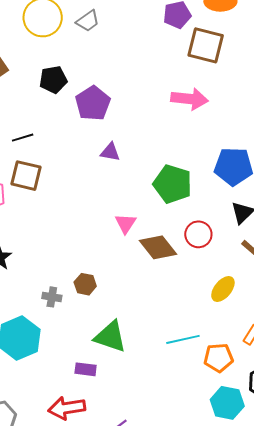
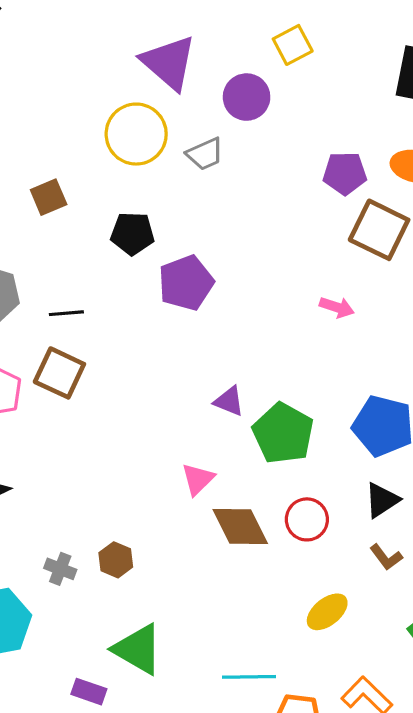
pink arrow: (189, 99) -> (337, 307), size x0.6
purple triangle: (110, 152) -> (229, 401), moved

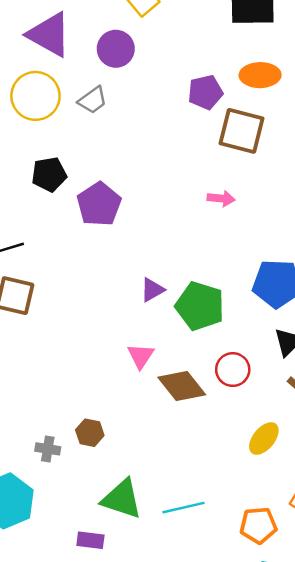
purple triangle: (229, 401) -> (152, 290), turned -40
cyan line: (249, 677) -> (183, 508), moved

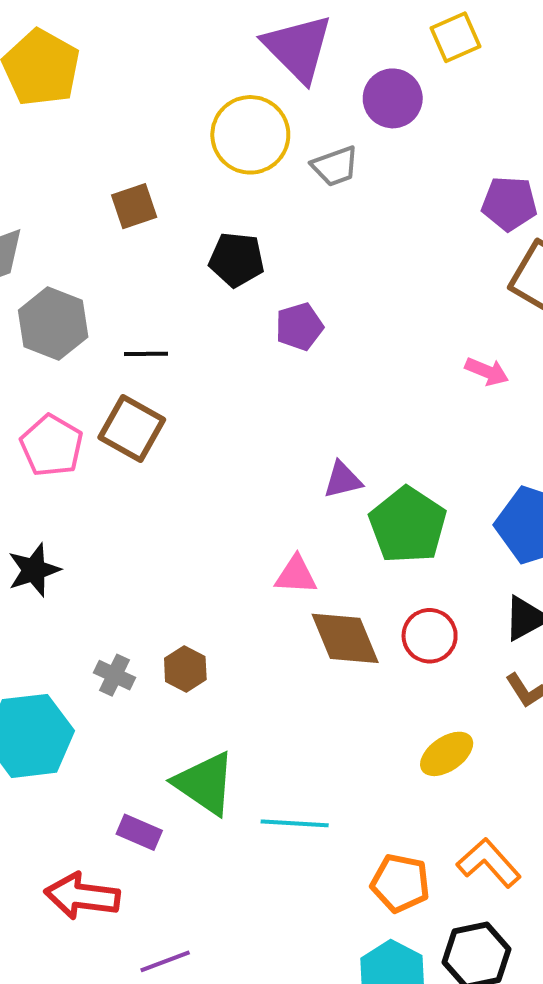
purple pentagon: (99, 204) -> (299, 327), size x0.7
pink triangle: (141, 356) -> (296, 575), turned 44

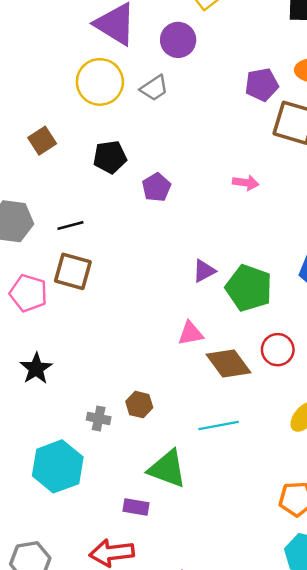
pink arrow: (487, 371) -> (246, 183), moved
cyan line: (295, 823) -> (219, 426), moved

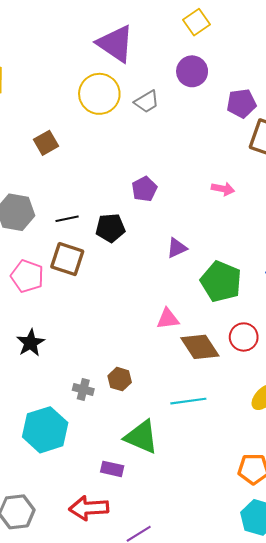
purple circle: (178, 40) -> (192, 71), moved
black pentagon: (110, 157) -> (110, 228), moved
purple triangle: (204, 271) -> (177, 248), moved

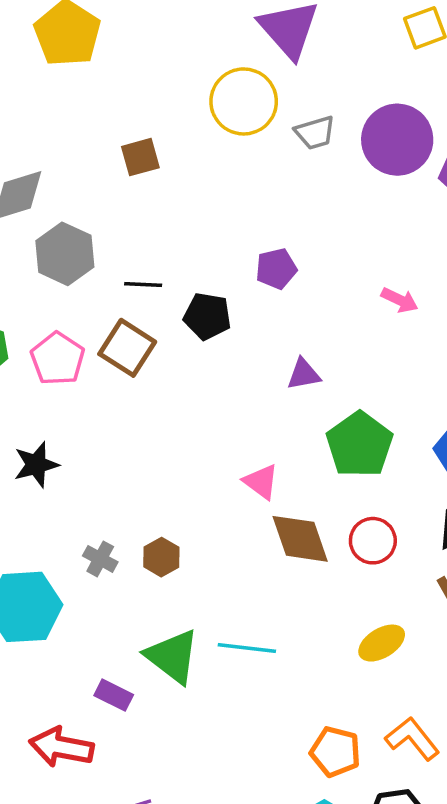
purple circle: (192, 71) -> (397, 140), moved, size x1.4
pink triangle: (168, 319) -> (261, 482), turned 30
cyan line: (188, 401) -> (247, 648), moved

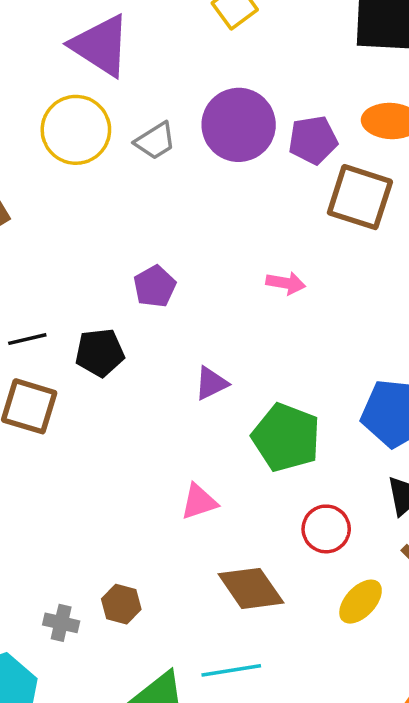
pink triangle: (261, 482) -> (199, 502), turned -39
brown diamond: (300, 539) -> (251, 588), moved
yellow ellipse: (382, 643) -> (361, 602), moved

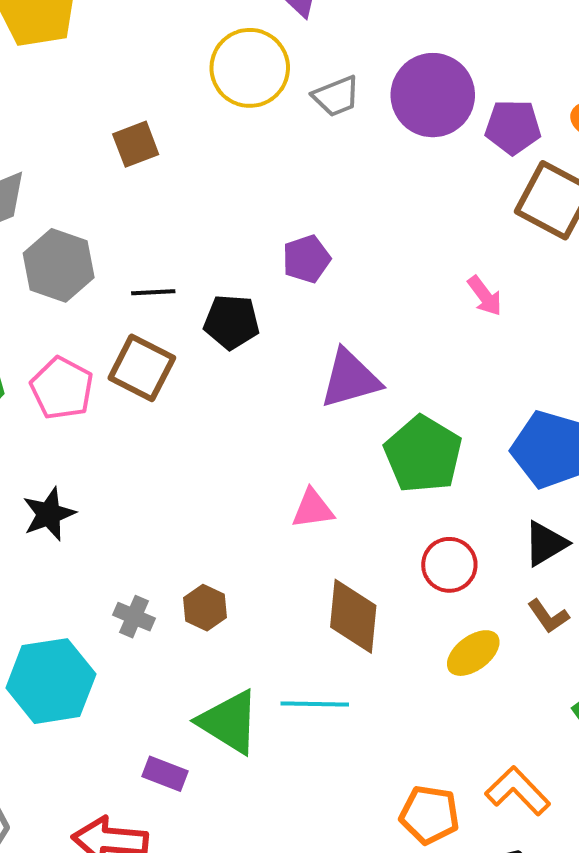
pink arrow: (286, 283) -> (485, 296), moved, turned 33
purple triangle: (211, 383) -> (350, 379), size x1.6
brown diamond: (251, 588) -> (353, 616), turned 30

